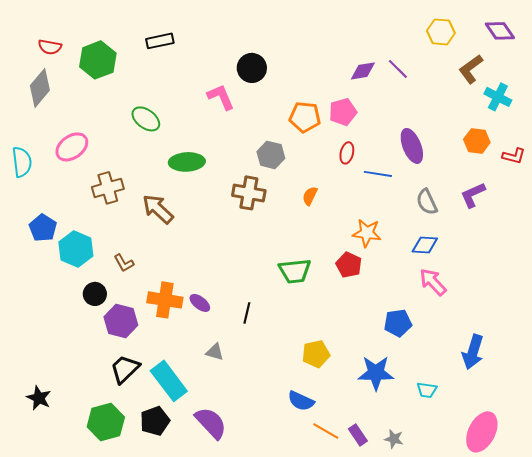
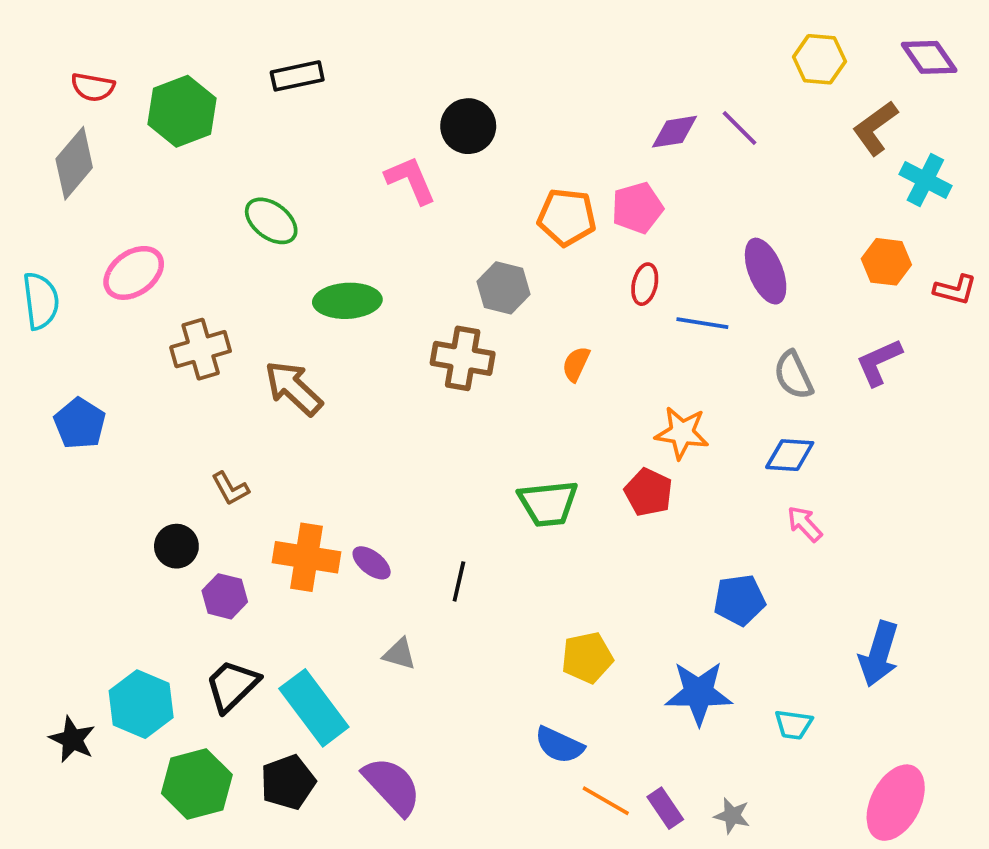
cyan hexagon: (76, 249) -> (141, 704), moved
pink arrow: (433, 282) -> (805, 524), size x0.7
purple hexagon: (121, 321) -> (225, 596), size x0.7

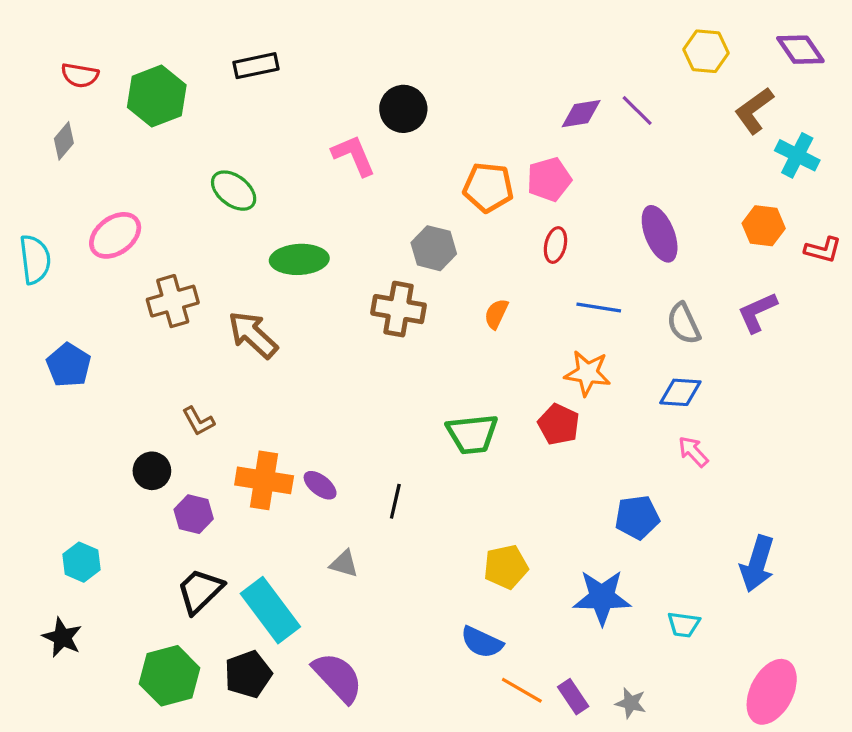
gray diamond: (74, 163) -> (64, 141), size x0.6
blue line: (702, 323) -> (599, 307), moved
cyan hexagon: (141, 704) -> (81, 562), moved, size x0.7

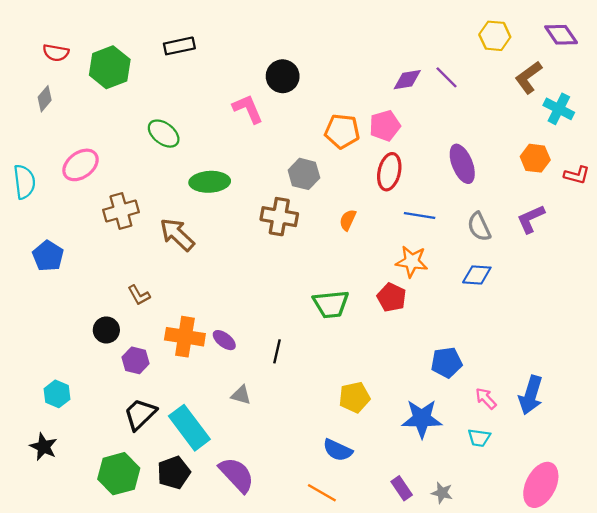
red ellipse: (555, 245) -> (389, 172), size x1.5
pink arrow: (693, 452) -> (486, 398), moved
orange line: (522, 690) -> (322, 493), moved

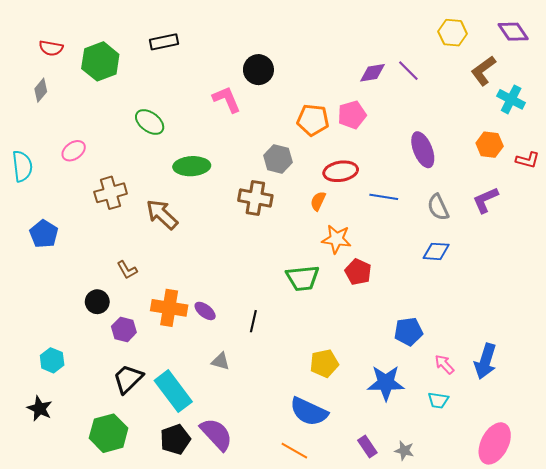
pink ellipse: (81, 165) -> (74, 151), size x0.7
red ellipse: (389, 172) -> (341, 171), moved, turned 68
orange star: (412, 261) -> (337, 239), moved
blue semicircle: (338, 450) -> (309, 412), size x1.4
black pentagon: (174, 473) -> (175, 439), moved

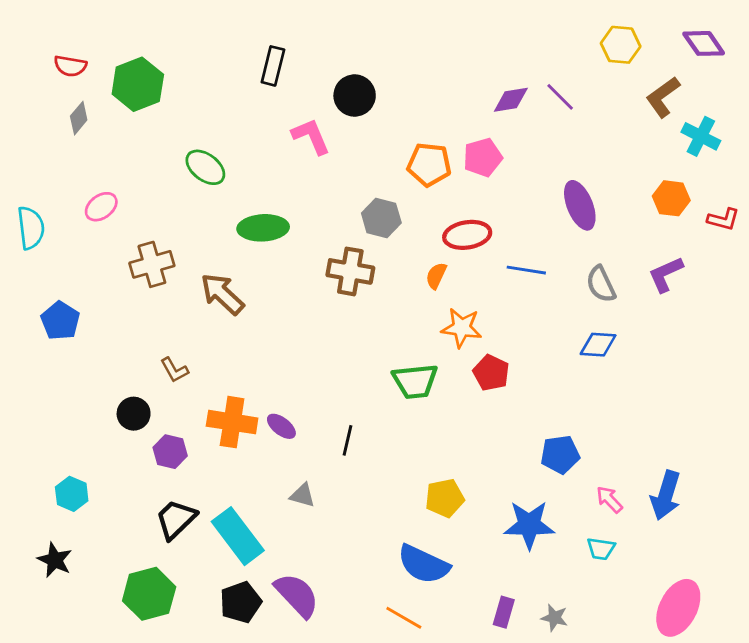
black rectangle: (164, 42) -> (273, 66), moved, turned -64
gray diamond: (41, 90) -> (79, 118), moved
purple rectangle: (367, 447) -> (504, 612), turned 50

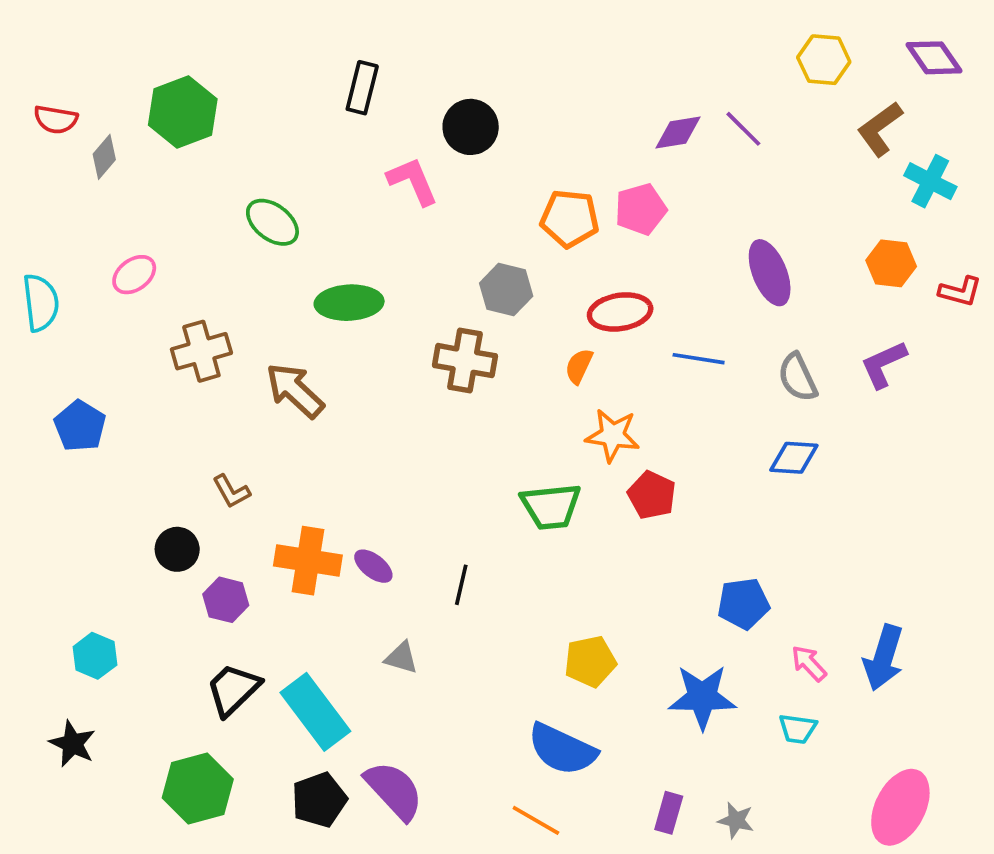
red semicircle: (70, 66) -> (56, 119), moved

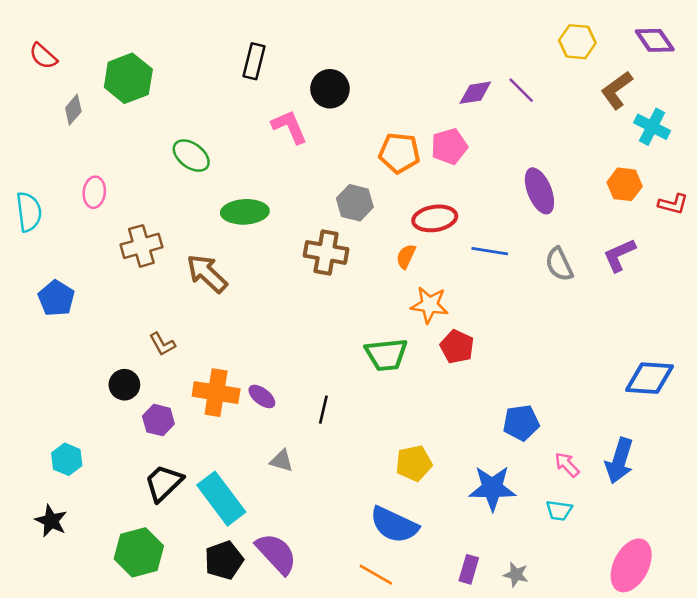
red semicircle: (56, 119) -> (43, 56), moved, turned 32
pink ellipse: (134, 275) -> (94, 192), turned -48
blue diamond: (794, 458) -> (649, 378), moved, size x1.4

